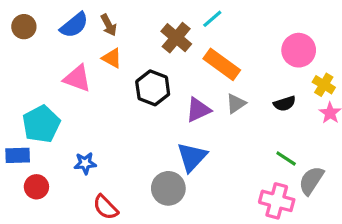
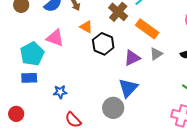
orange triangle: (112, 58) -> (86, 27), moved
cyan pentagon: (41, 124) -> (32, 54), moved
blue rectangle: (18, 155) -> (29, 78), moved
red circle: (36, 187) -> (16, 114), moved

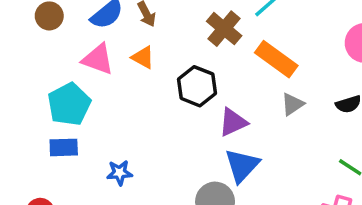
orange triangle: (86, 27) -> (143, 57), moved
pink triangle: (55, 38) -> (98, 59), moved
purple triangle: (132, 58) -> (233, 122), moved

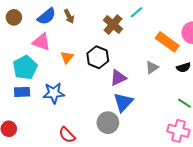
orange triangle: (143, 57) -> (67, 57), moved, turned 40
orange rectangle: (276, 59) -> (167, 42), moved
blue star: (120, 173) -> (54, 93), moved, size x1.5

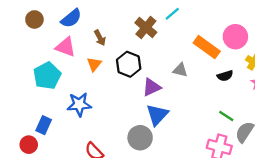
brown arrow: (69, 16) -> (100, 38), moved
gray triangle: (152, 67) -> (180, 70), moved, turned 48
blue rectangle: (22, 92) -> (44, 125), moved, turned -63

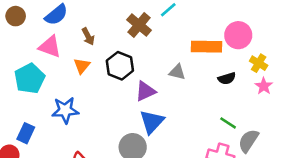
orange rectangle: (207, 47) -> (206, 47), turned -35

